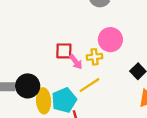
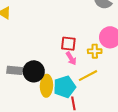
pink arrow: (76, 62) -> (71, 58), moved

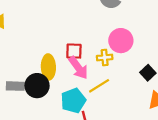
pink arrow: (71, 58) -> (78, 68), size x1.5
yellow ellipse: (46, 86) -> (48, 67), moved

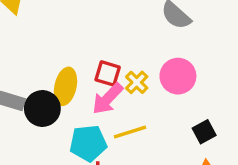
yellow cross: (105, 58) -> (137, 82), moved, turned 35
pink arrow: (78, 68) -> (108, 99), turned 65

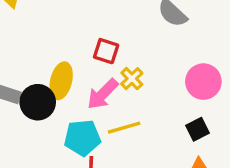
red square: (108, 73) -> (106, 51), moved
pink circle: (178, 76) -> (203, 82), moved

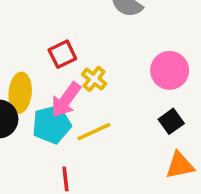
red square: (106, 51) -> (62, 54), turned -35
cyan pentagon: (82, 138) -> (52, 124), moved

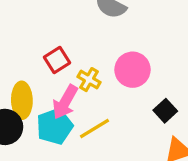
pink circle: (170, 70) -> (133, 70), moved

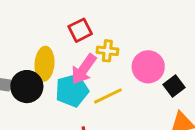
pink circle: (133, 70) -> (148, 67), moved
yellow cross: (89, 80) -> (107, 51), turned -30

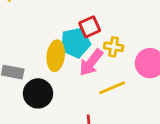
black circle: (27, 87) -> (38, 93), moved
cyan pentagon: (72, 90) -> (75, 43), moved

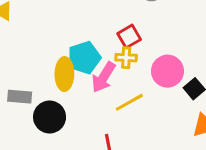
red square: (90, 27) -> (129, 36), moved

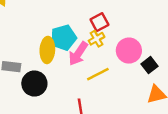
yellow cross: (126, 58) -> (97, 39), turned -35

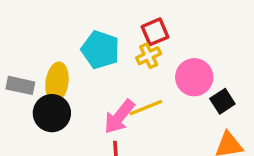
cyan pentagon: (63, 38) -> (100, 50), turned 30
yellow ellipse: (47, 50) -> (57, 82), moved
pink arrow: (78, 54) -> (119, 117), moved

